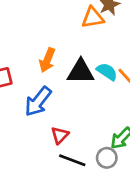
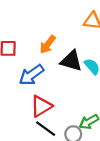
red triangle: (60, 135) -> (41, 106), size x1.5

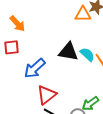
orange arrow: (48, 44) -> (17, 24), moved, turned -72

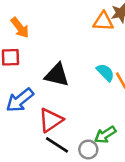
black triangle: (68, 52) -> (57, 75), moved
blue arrow: (35, 68) -> (20, 100), moved

